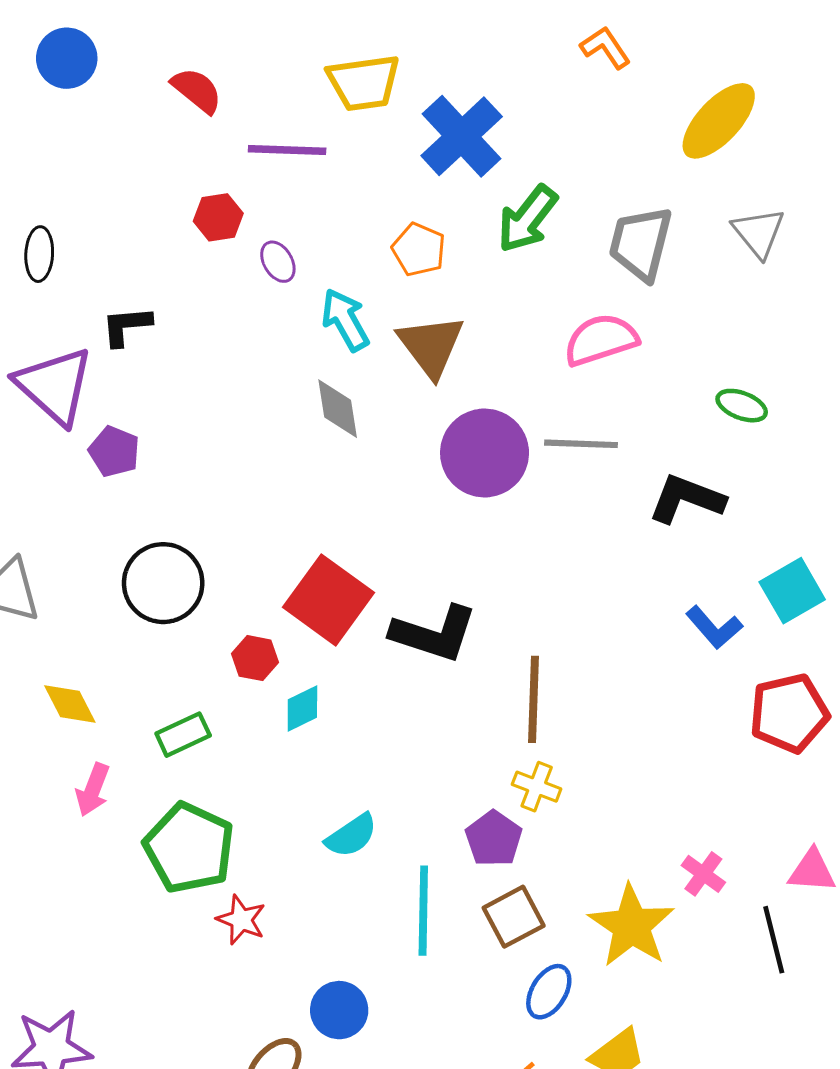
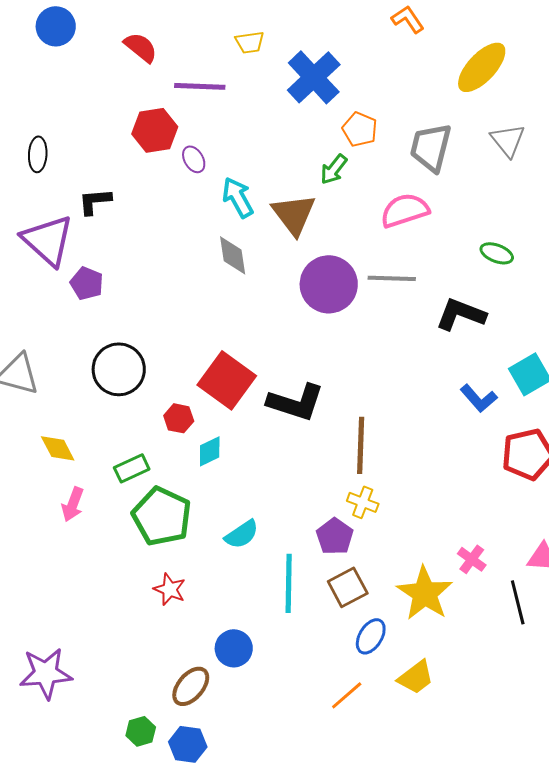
yellow trapezoid: (364, 83) -> (250, 42), size x0.6
red hexagon: (218, 217) -> (155, 130), size x1.4
green arrow: (527, 219) -> (334, 169), moved, size x0.7
orange pentagon: (419, 249) -> (360, 129), moved
green pentagon: (189, 848) -> (162, 516), moved

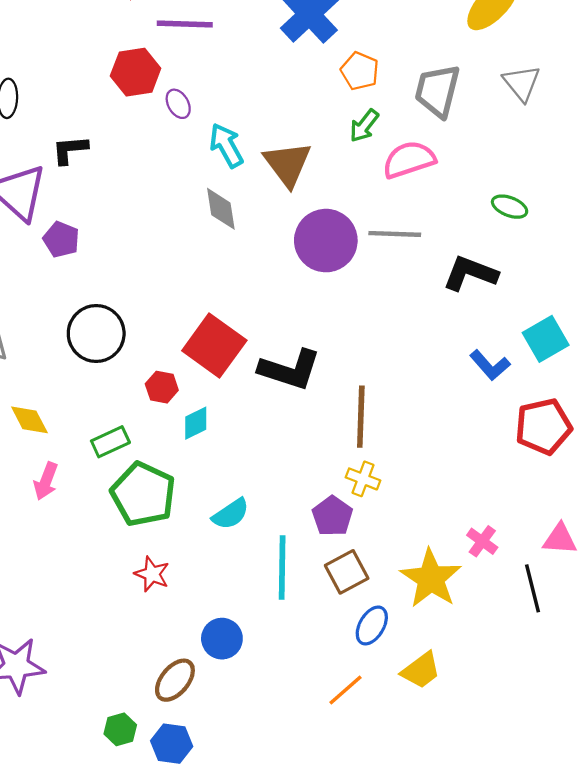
green arrow: (334, 169) -> (364, 126), moved

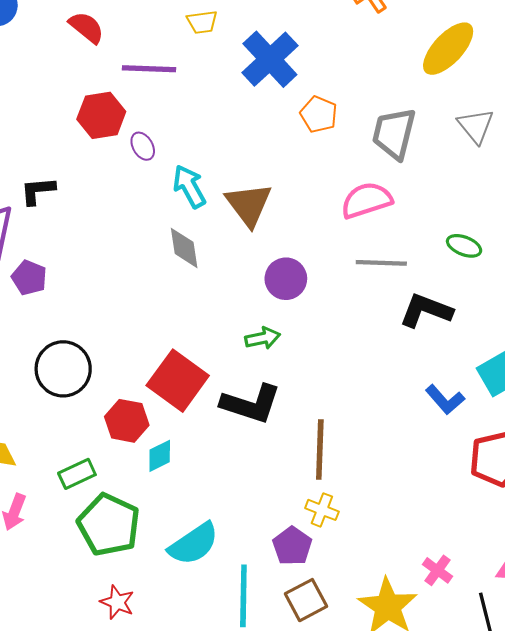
green arrow: (364, 126) -> (263, 338), moved, turned -140
gray line: (395, 234) -> (381, 263), moved
purple circle: (326, 241) -> (286, 279), size x0.7
red hexagon: (162, 387) -> (127, 421), size x1.4
cyan semicircle: (231, 514) -> (194, 544), size x1.4

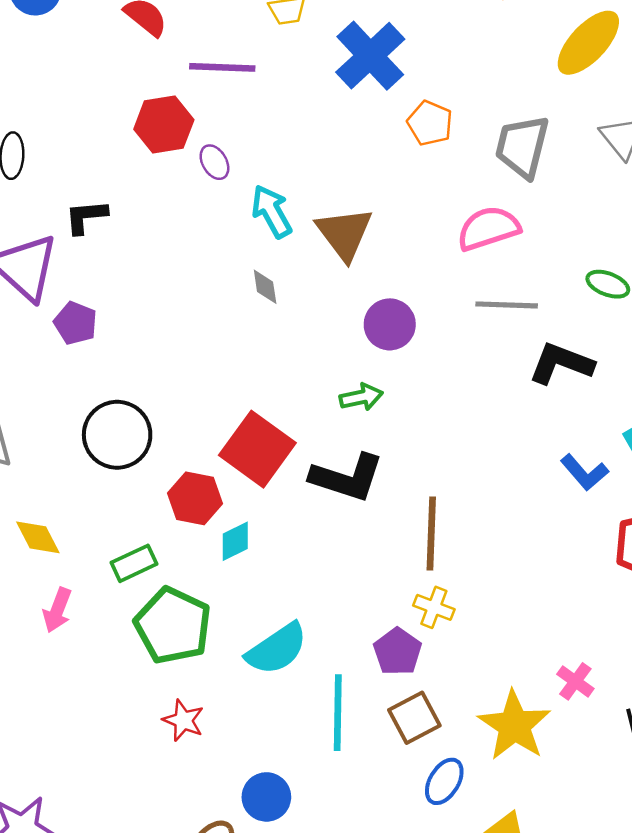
gray diamond: (184, 248) -> (265, 287), size x0.7

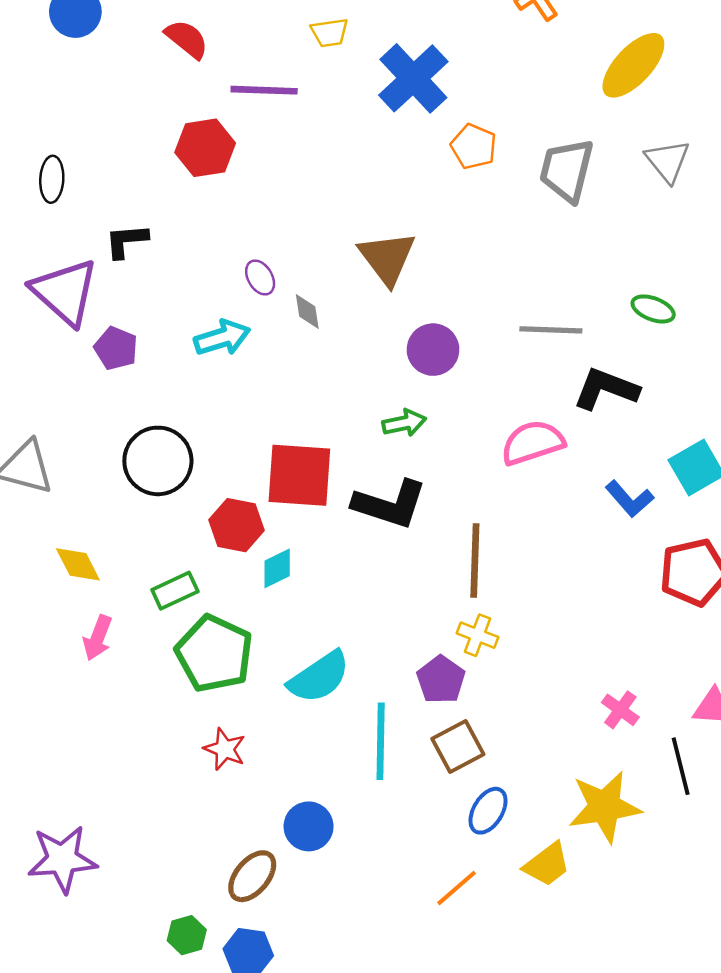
purple ellipse: (214, 162) -> (260, 278), moved
cyan arrow: (272, 211) -> (222, 338), moved, turned 102
pink semicircle: (488, 228) -> (533, 443), moved
red square: (257, 449) -> (299, 475), turned -32
yellow star: (514, 726) -> (605, 807), moved, turned 30

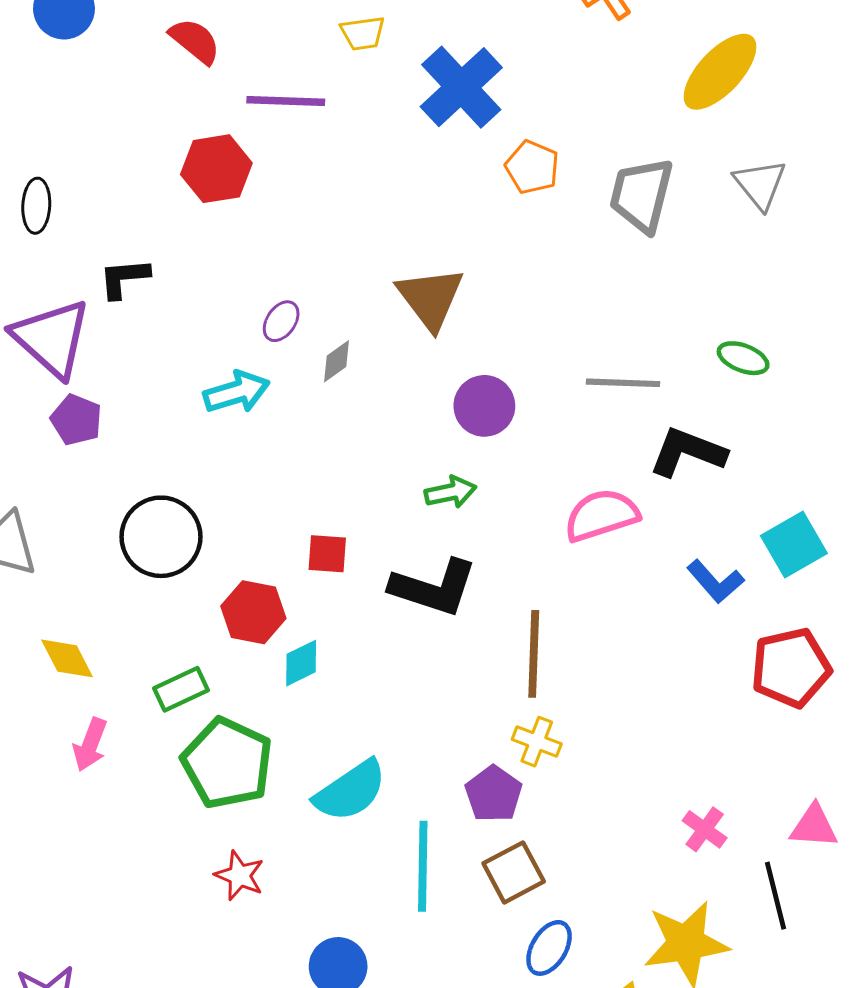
purple ellipse: (260, 278) -> (281, 321), turned 64
gray diamond: (307, 312) -> (337, 361), turned 63
purple pentagon: (116, 348) -> (76, 420), moved
red square: (299, 475) -> (327, 554), size x0.5

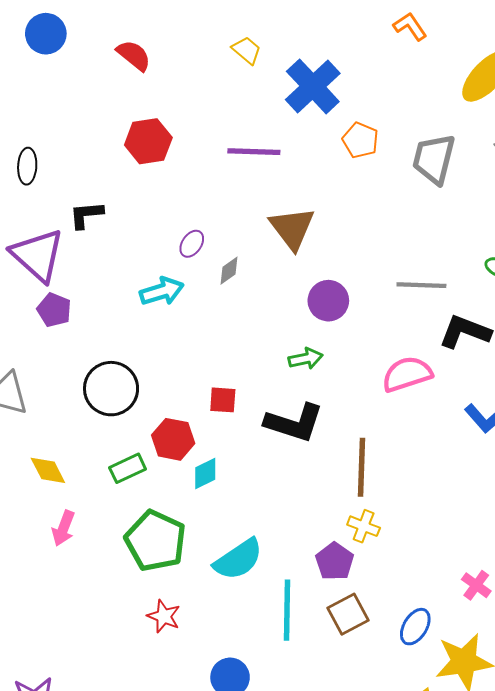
yellow trapezoid: (363, 33) -> (247, 50), turned -132
purple line: (286, 101) -> (254, 152), moved
green rectangle: (181, 689) -> (128, 468), moved
blue ellipse: (549, 948) -> (415, 627), moved

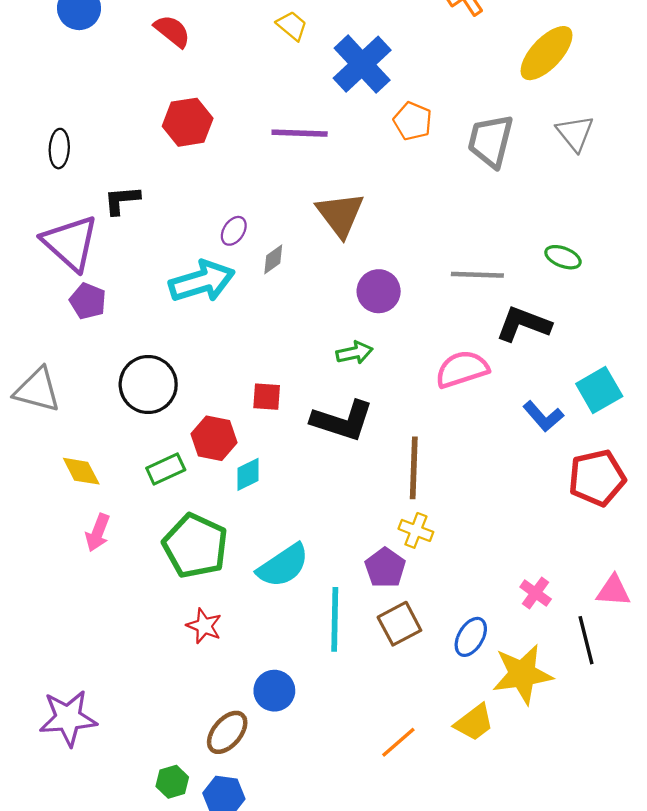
cyan arrow: (162, 291) -> (202, 281), size x1.4

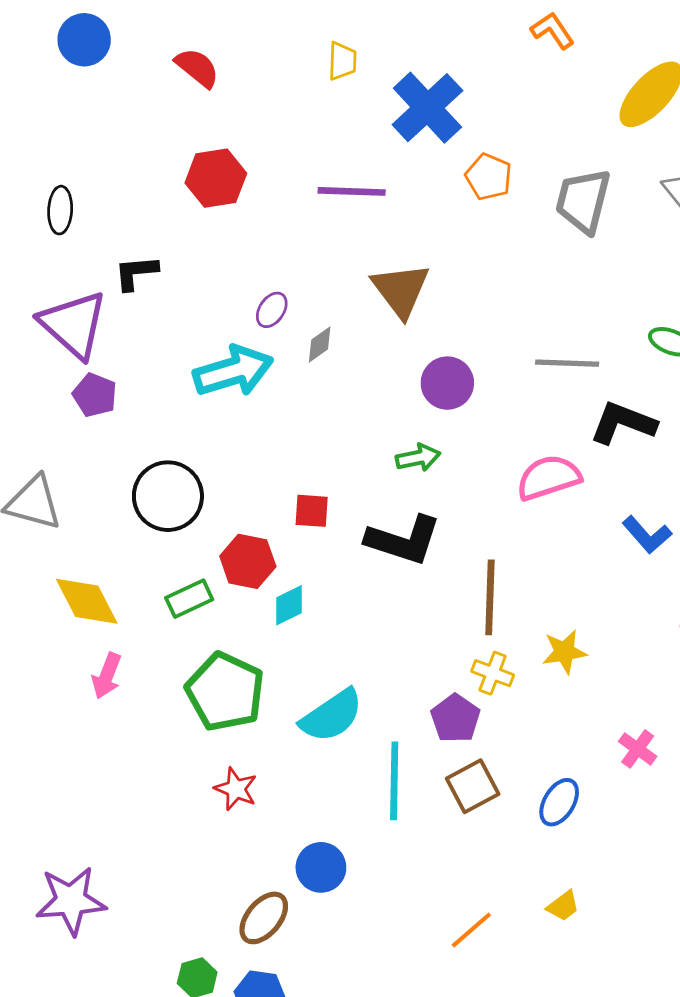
yellow trapezoid: (292, 26) -> (342, 61), turned 52
yellow diamond: (81, 471) -> (87, 601), size x1.4
yellow star: (522, 674) -> (564, 652), moved, size x0.6
yellow trapezoid: (474, 722) -> (563, 906), size x0.7

